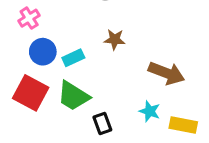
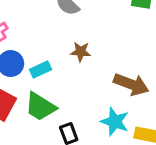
cyan star: (150, 111) -> (115, 122), size x1.4

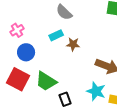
cyan rectangle: (40, 69) -> (56, 35), moved

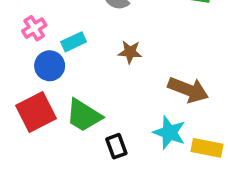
cyan rectangle: (56, 35) -> (74, 42), moved
red square: (18, 79) -> (36, 112), turned 35

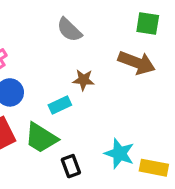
cyan rectangle: (74, 42) -> (60, 105), moved
brown arrow: (188, 90) -> (137, 63), moved

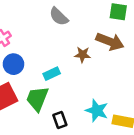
brown star: (83, 80) -> (83, 55), moved
green trapezoid: (41, 138) -> (37, 99), turned 80

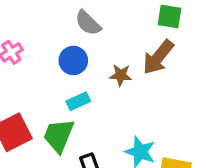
brown arrow: (110, 41) -> (158, 57), turned 108
blue circle: (13, 64) -> (73, 60), moved

